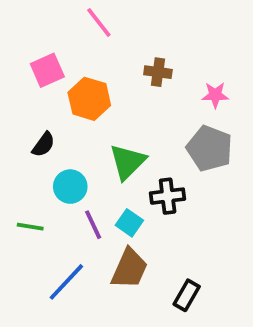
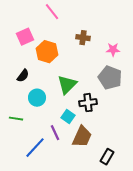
purple line: (93, 225) -> (55, 133), moved
brown trapezoid: (129, 269) -> (82, 137), moved
black rectangle: (187, 295) -> (107, 157), moved

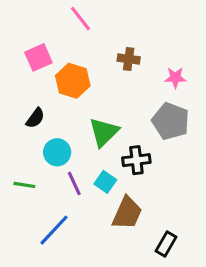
purple line: (55, 133) -> (74, 183), moved

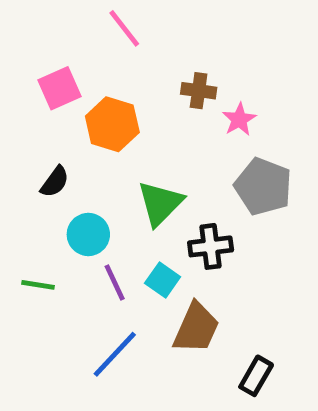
pink star: (175, 78) -> (239, 119), moved, turned -30
blue line: (54, 230) -> (115, 354), moved

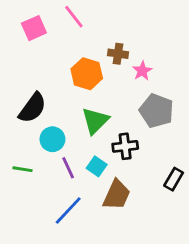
pink square: (60, 88) -> (34, 28), moved
orange hexagon: (112, 124) -> (87, 74), moved
black semicircle: (55, 182) -> (33, 108), size x1.6
black rectangle: (256, 376) -> (174, 179), moved

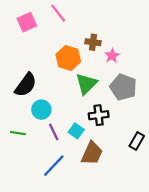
green triangle: (95, 121) -> (86, 84), moved

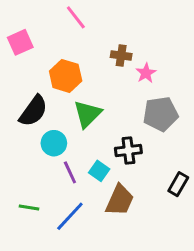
pink square: (27, 22) -> (20, 42), moved
orange hexagon: (68, 58) -> (66, 76), moved
green triangle: (86, 84) -> (87, 114), moved
gray pentagon: (123, 87) -> (161, 114), turned -30
green line: (18, 133) -> (29, 208), moved

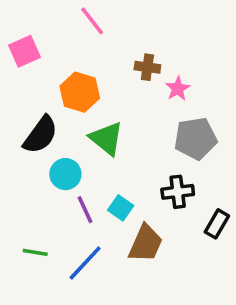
green triangle: (87, 114) -> (106, 138), turned -36
black cross: (128, 150) -> (178, 192), moved

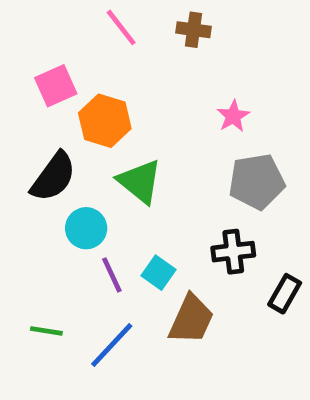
pink square: (24, 51) -> (56, 86), moved
brown cross: (147, 67) -> (194, 30), moved

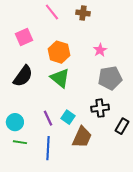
orange hexagon: (105, 121) -> (59, 52), moved
cyan circle: (86, 228) -> (15, 122), moved
blue line: (112, 345) -> (48, 148), turned -40

